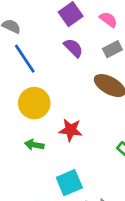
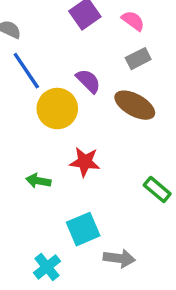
purple semicircle: (73, 48) -> (88, 81), moved
yellow circle: (34, 103) -> (57, 109), moved

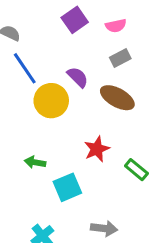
pink semicircle: (133, 21) -> (116, 26), turned 132
red star: (85, 162) -> (97, 149), moved, turned -30
cyan square: (83, 229) -> (67, 187), moved

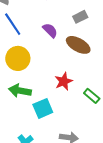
yellow circle: (51, 101) -> (18, 58), moved
green arrow: (35, 162) -> (20, 91), size x1.5

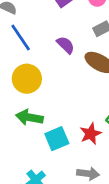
red star: (64, 81) -> (91, 134), moved

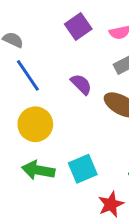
red star: (91, 134) -> (111, 204), moved
cyan square: (57, 139) -> (83, 169), moved

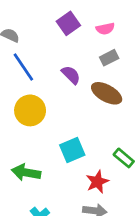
green arrow: (38, 170) -> (26, 172), moved

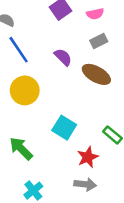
cyan square: (72, 150) -> (64, 128), turned -35
green arrow: (26, 172) -> (21, 149), turned 35

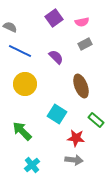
blue line: (19, 50) -> (20, 51), turned -30
brown ellipse: (96, 74) -> (81, 86), moved, turned 40
red star: (88, 157) -> (76, 138), turned 30

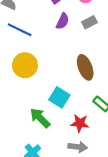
purple semicircle: (56, 57) -> (63, 21), moved, turned 70
green arrow: (22, 131) -> (40, 118), moved

